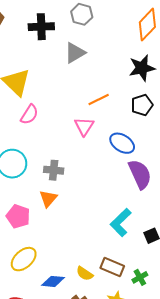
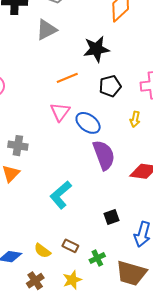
black star: (142, 68) -> (96, 49), moved
pink triangle: (84, 126) -> (60, 112), moved
cyan L-shape: (121, 222) -> (61, 195), moved
brown rectangle: (112, 267) -> (70, 246), size x0.7

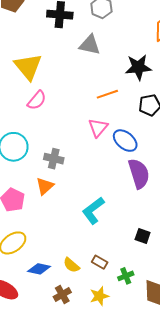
gray triangle: (46, 30) -> (90, 45), turned 35
black square: (112, 217) -> (143, 236), turned 35

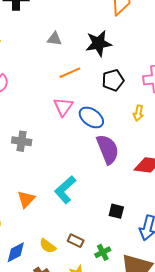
gray triangle: (90, 45) -> (55, 39), moved, size x0.7
orange triangle: (45, 186) -> (26, 199), moved
blue diamond: (39, 269) -> (16, 252), turned -35

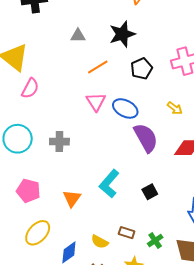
yellow arrow: (138, 113) -> (175, 108), moved, turned -56
black square: (116, 211) -> (150, 192), moved, turned -35

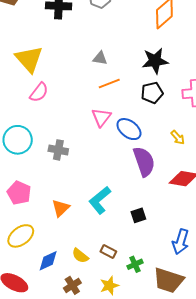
black star: (122, 34) -> (155, 61), moved
gray triangle: (78, 36) -> (100, 58), moved

